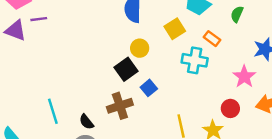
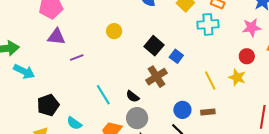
purple line: (39, 19) -> (77, 57), moved
yellow circle: (140, 48) -> (114, 31), moved
pink star: (244, 77) -> (252, 28), turned -30

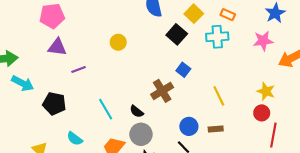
black square: (154, 46) -> (177, 34), moved
red circle: (247, 56) -> (262, 113), moved
yellow star: (237, 77) -> (266, 91), moved
black pentagon: (48, 105) -> (54, 104), moved, turned 30

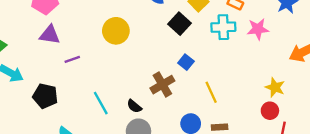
pink star: (263, 41) -> (258, 29), moved
yellow circle: (118, 42) -> (116, 31), size x1.5
yellow line: (219, 96) -> (211, 92), moved

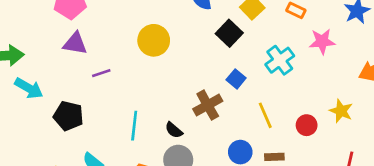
cyan cross: (223, 27) -> (280, 60), moved, turned -35
cyan line: (101, 103) -> (134, 126), turned 35
red circle: (270, 111) -> (307, 125), moved

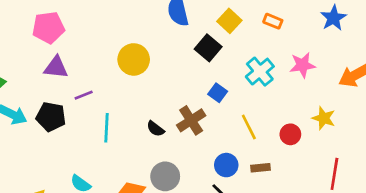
pink star: (322, 41) -> (302, 65), moved
black pentagon: (68, 116) -> (51, 117), moved
cyan line: (134, 126) -> (107, 128), moved
black semicircle: (174, 130) -> (155, 129), moved

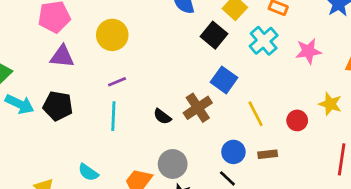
yellow circle: (134, 59) -> (112, 35), moved
cyan cross: (260, 72) -> (264, 41), moved
blue square: (218, 93) -> (224, 80), size x1.4
purple line: (84, 95) -> (117, 82), moved

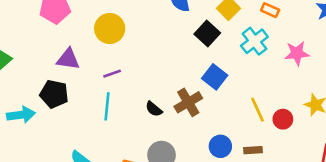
purple triangle: (62, 56) -> (68, 59), moved
cyan arrow: (20, 104) -> (21, 115), moved, turned -36
yellow line: (256, 114) -> (257, 110), moved

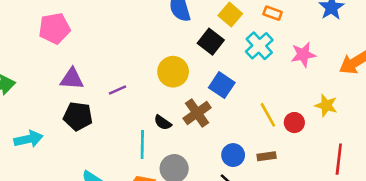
yellow circle: (110, 29) -> (173, 72), moved
black pentagon: (54, 94) -> (78, 116), moved
cyan line: (107, 106) -> (142, 144), moved

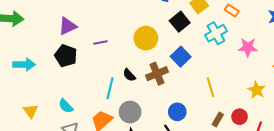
purple triangle: (72, 79) -> (68, 26), turned -42
red circle: (294, 123) -> (240, 117), moved
brown rectangle: (267, 156) -> (218, 119), moved, turned -64

